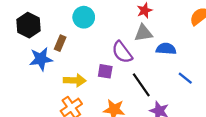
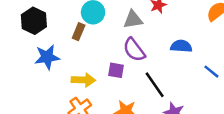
gray triangle: (143, 33) -> (133, 20), moved
brown rectangle: (60, 43) -> (79, 32), moved
blue line: (185, 78) -> (211, 72), moved

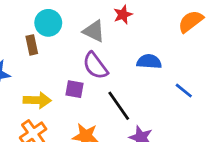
gray triangle: (133, 20) -> (94, 31), turned 35
brown rectangle: (79, 32) -> (32, 45), turned -35

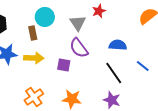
gray triangle: (94, 31) -> (78, 23), turned 30
yellow arrow: (37, 100) -> (34, 58), moved
black line: (119, 106) -> (114, 73), moved

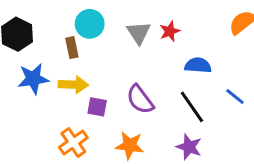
red star: (99, 11) -> (170, 31), moved
purple semicircle: (79, 48) -> (140, 99), moved
purple square: (64, 65) -> (97, 107), moved

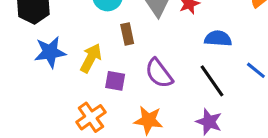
brown rectangle: (72, 48) -> (127, 34), moved
yellow arrow: (73, 85) -> (91, 58), turned -64

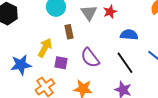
blue star: (50, 52) -> (21, 65), moved

